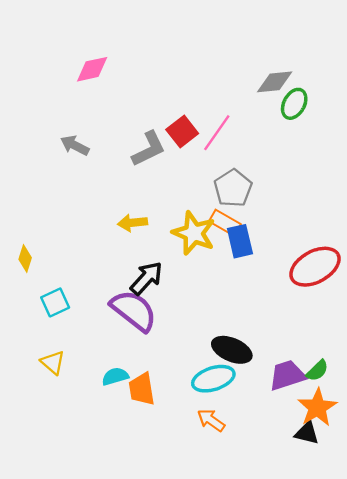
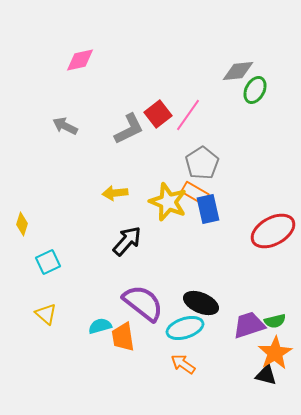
purple semicircle: (134, 311) -> (143, 303), moved
green semicircle: (317, 371) -> (275, 321), turned 30

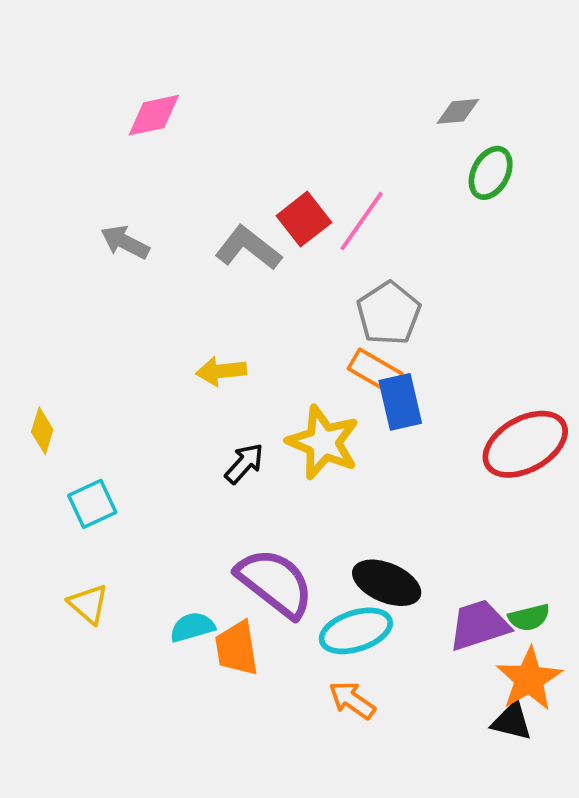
gray diamond: (238, 71) -> (458, 111), moved, size x0.7
gray L-shape: (129, 129) -> (248, 248), turned -116
yellow star: (168, 202) -> (323, 442), moved
black arrow: (127, 241) -> (244, 463), size x0.7

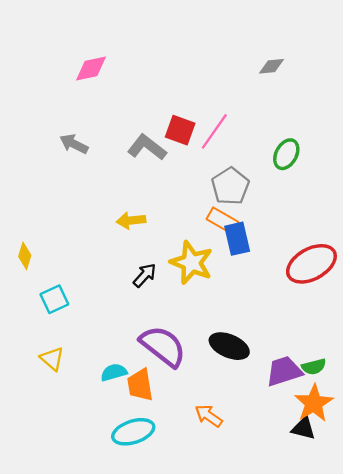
green ellipse: (491, 173) -> (286, 154), moved
red square: (304, 219) -> (180, 130), turned -32
cyan ellipse: (356, 631) -> (133, 432), moved

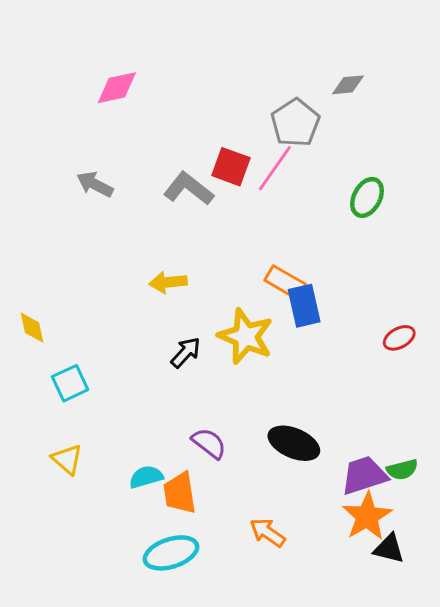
gray pentagon: (230, 186) -> (295, 123), moved
yellow diamond: (25, 256) -> (32, 328), turned -30
red ellipse: (311, 264) -> (399, 338), size x0.5
purple semicircle: (163, 346) -> (209, 443), size x0.6
orange star: (314, 403) -> (367, 516), moved

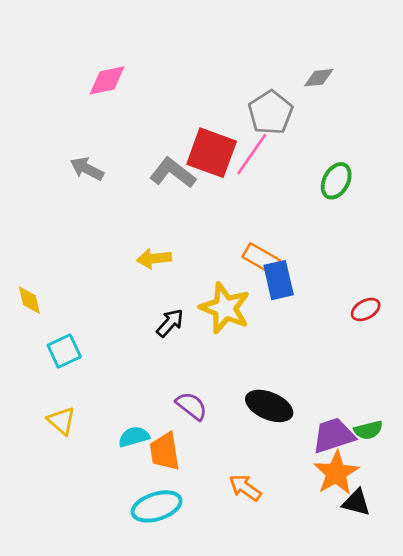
red square: (231, 167) -> (212, 153), size x1.4

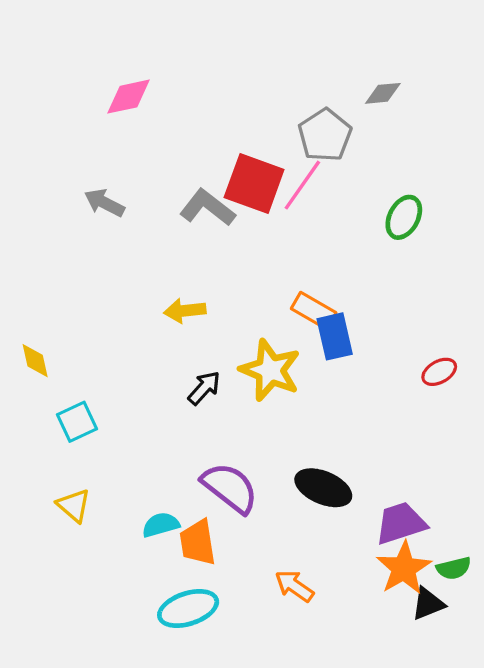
purple semicircle: (191, 406) -> (230, 488), size x1.5
green semicircle: (368, 430) -> (454, 568), moved
black triangle: (356, 502) -> (428, 604), turned -36

